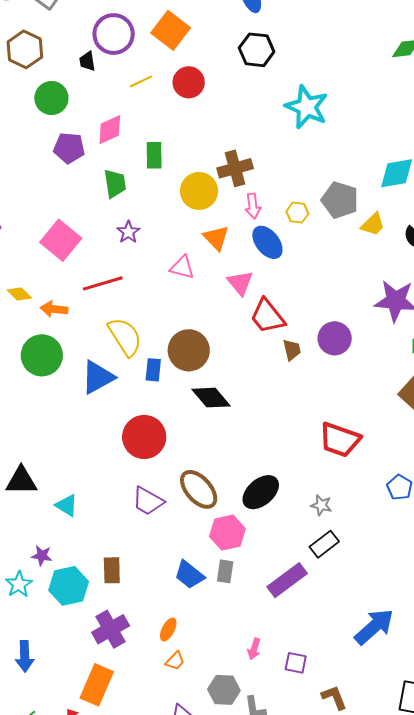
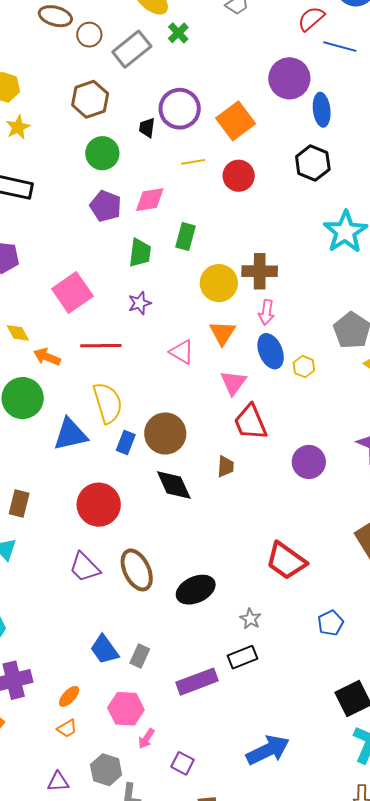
yellow hexagon: (297, 213) -> (304, 367), moved
brown trapezoid: (292, 350) -> (226, 466), moved
pink hexagon: (227, 533) -> (126, 709), moved
brown rectangle: (112, 570) -> (19, 503), moved

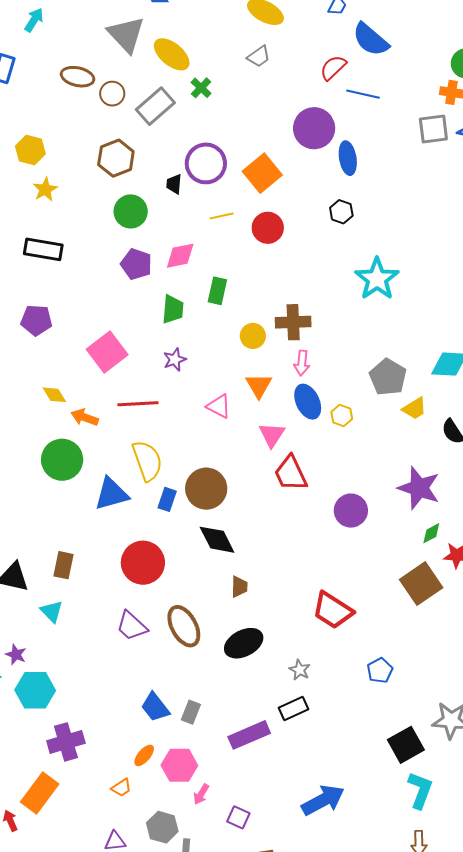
black hexagon: (313, 163) -> (341, 212), size x0.7
yellow circle: (219, 283) -> (253, 336), size x0.7
brown trapezoid: (226, 466) -> (239, 587), moved
orange ellipse: (69, 696) -> (144, 755), moved

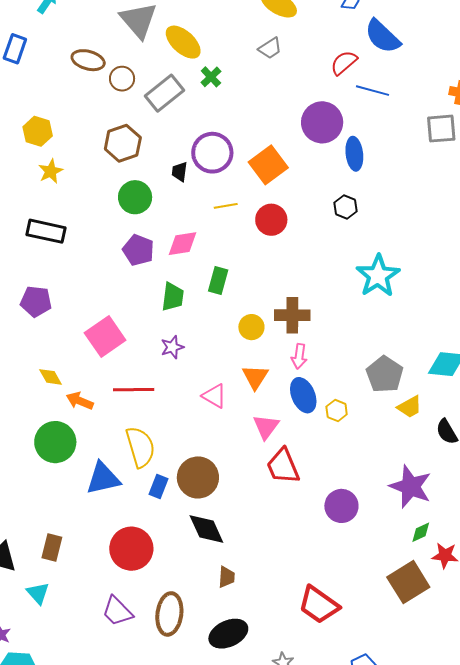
brown ellipse: (184, 626) -> (169, 614), turned 33

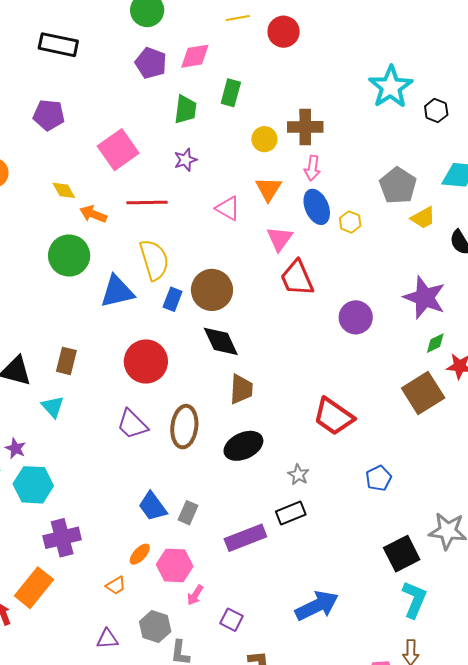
black hexagon: (345, 207) -> (436, 111), moved
brown trapezoid: (227, 577) -> (241, 389), size x1.4

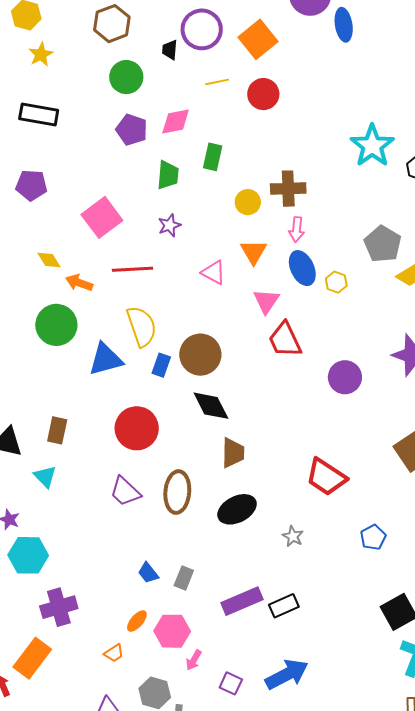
blue trapezoid: (153, 506) -> (148, 573), size x0.7
black rectangle: (291, 513) -> (284, 606), moved
blue arrow: (317, 606) -> (287, 674), moved

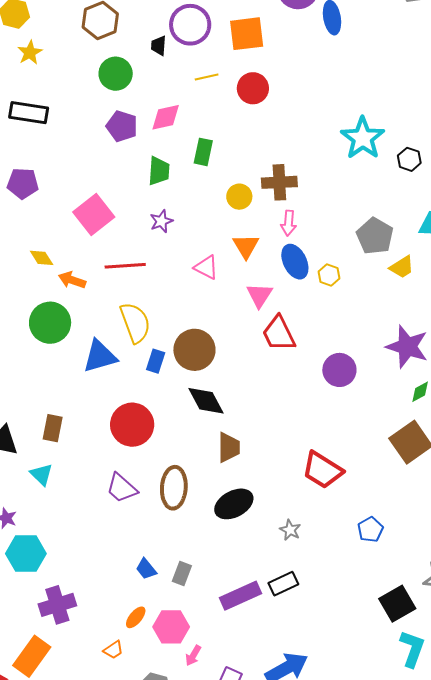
orange square: (258, 39) -> (247, 34), turned 33
black rectangle: (284, 606) -> (283, 584), moved

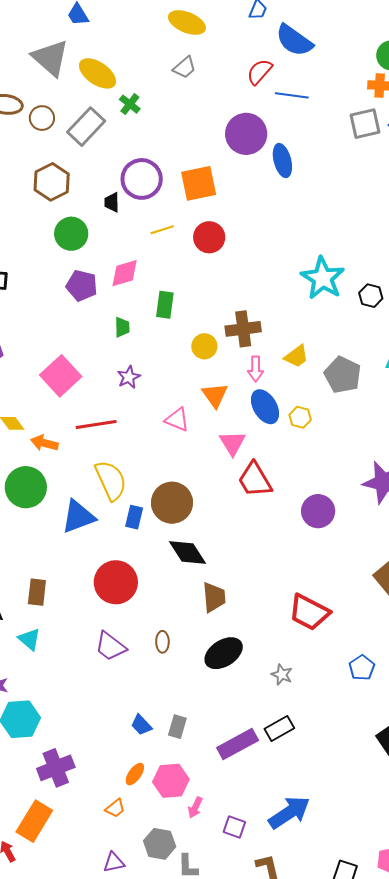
green trapezoid: (159, 171) -> (122, 327), size x0.7
yellow trapezoid: (402, 267) -> (296, 356), moved
brown ellipse: (174, 488) -> (162, 642), size x0.5

